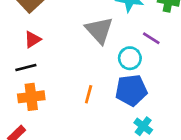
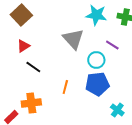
black line: (26, 68) -> (33, 67), moved, turned 49
orange cross: (31, 97) -> (31, 103), moved
cyan cross: (143, 126) -> (117, 110), moved

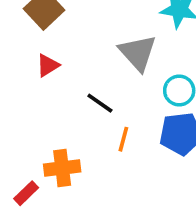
black line: (33, 67) -> (100, 103), moved

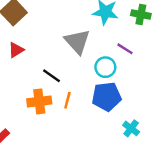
orange cross: (62, 168) -> (39, 101), moved

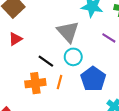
cyan circle: (105, 67) -> (73, 57), moved
blue pentagon: (107, 97) -> (93, 79), turned -30

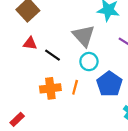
red triangle: (15, 39) -> (30, 43), turned 40
black line: (46, 61) -> (53, 55), moved

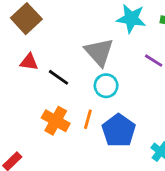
blue pentagon: (109, 84) -> (119, 130), moved
orange cross: (50, 88) -> (56, 121), turned 36

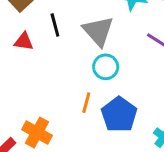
black line: (58, 77) -> (55, 25), moved, turned 40
orange cross: (56, 121) -> (37, 133), moved

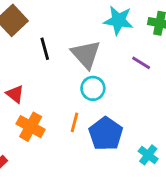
red triangle: (24, 41) -> (15, 94), moved, turned 30
orange cross: (37, 133) -> (31, 127), moved

